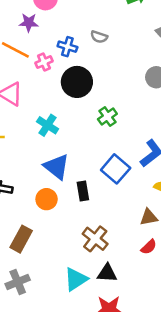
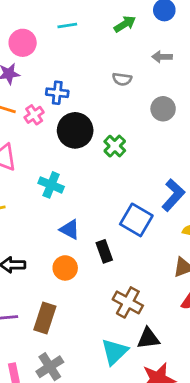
gray semicircle: (99, 37) -> (122, 79), moved
green cross: (107, 116) -> (115, 146), moved
blue triangle: (57, 167) -> (70, 230), size x0.7

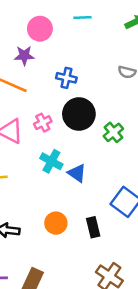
pink cross: (34, 115) -> (43, 123), moved
blue triangle: (70, 230) -> (77, 173), moved
orange circle: (65, 268) -> (56, 223), moved

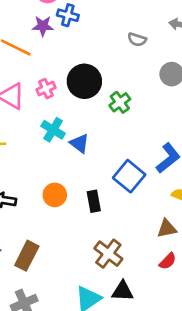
purple star: (24, 56) -> (43, 26), moved
blue cross: (66, 78) -> (68, 15), moved

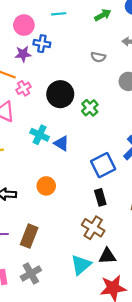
pink cross: (46, 89) -> (24, 88), moved
blue square: (129, 176) -> (103, 165), turned 30
black rectangle: (94, 201) -> (100, 197), moved

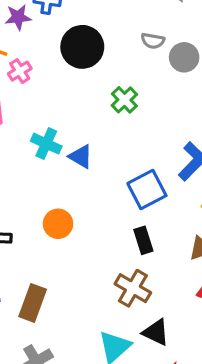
gray semicircle: (98, 57) -> (153, 41), moved
black circle: (60, 94) -> (82, 47), moved
black triangle: (107, 256) -> (156, 332), turned 30

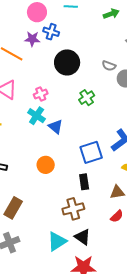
pink cross: (20, 71) -> (41, 94), moved
orange circle: (58, 224) -> (46, 165), moved
brown cross: (133, 288) -> (73, 209), turned 35

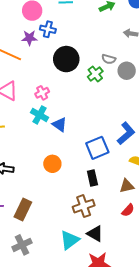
green cross: (87, 98) -> (95, 74), moved

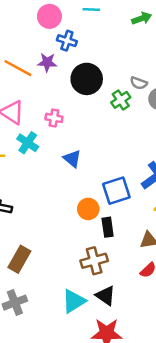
purple star: (29, 38) -> (47, 62), moved
pink cross: (42, 93) -> (54, 118), turned 32
cyan cross: (40, 115) -> (28, 143), moved
orange circle: (52, 164) -> (88, 209), moved

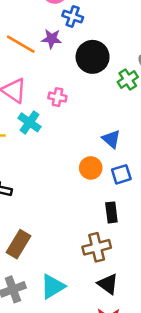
blue triangle: (72, 159) -> (111, 139), moved
blue square: (116, 191) -> (121, 174), size x0.7
orange circle: (88, 209) -> (91, 168), moved
cyan triangle: (74, 301) -> (53, 286), moved

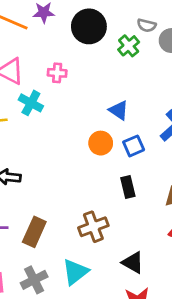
brown cross: (97, 247) -> (93, 227), moved

